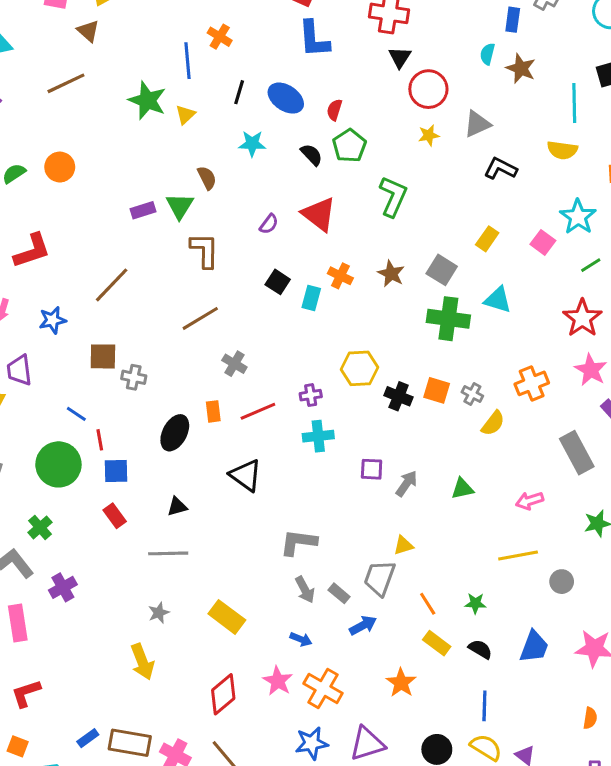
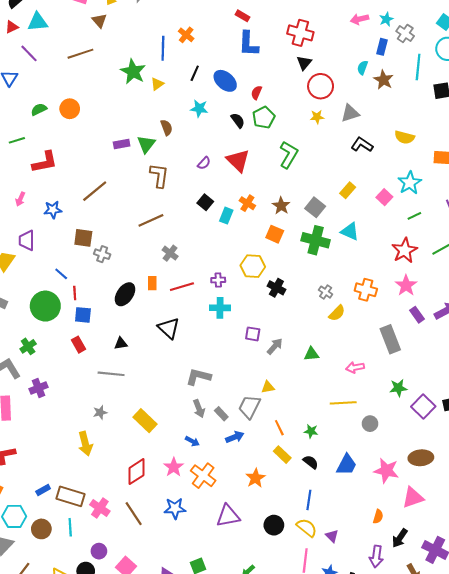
cyan line: (574, 103) -> (418, 67), moved
orange cross: (532, 383) -> (366, 290), turned 30
orange square: (437, 390) -> (275, 234), moved
blue star: (312, 743) -> (175, 508), moved

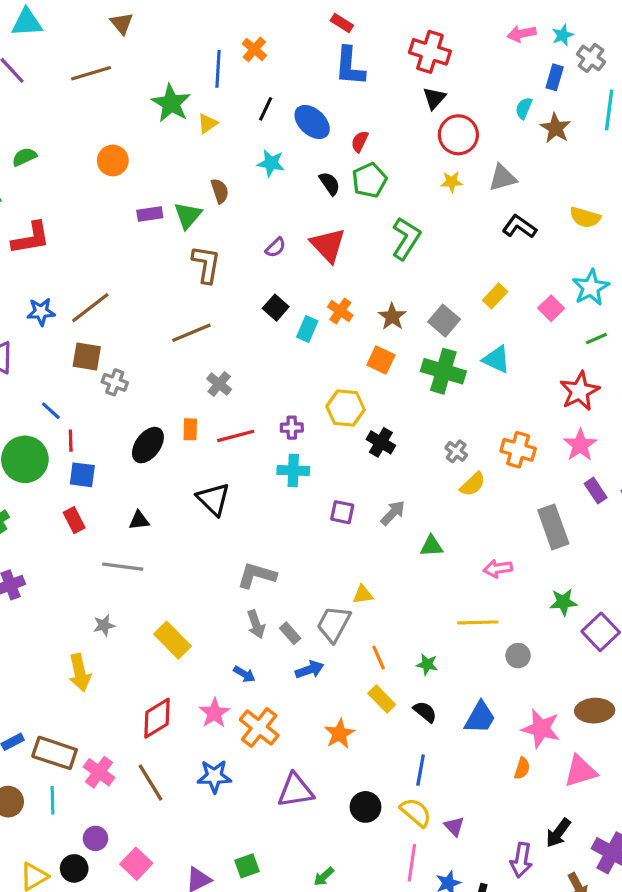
orange circle: (70, 109) -> (113, 160), moved
brown line: (95, 191) -> (90, 308), moved
gray arrow: (275, 346) -> (393, 513), moved
orange semicircle: (378, 516) -> (522, 768), moved

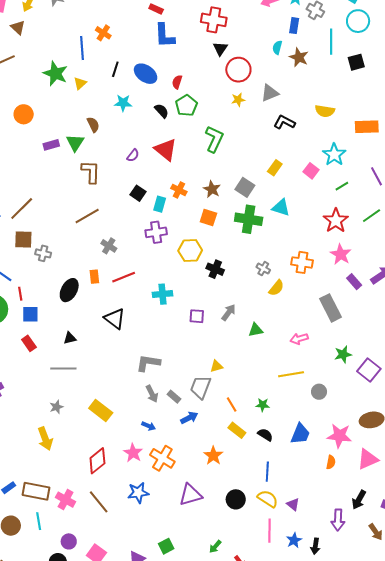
purple cross: (292, 428) -> (156, 232), moved, size x1.5

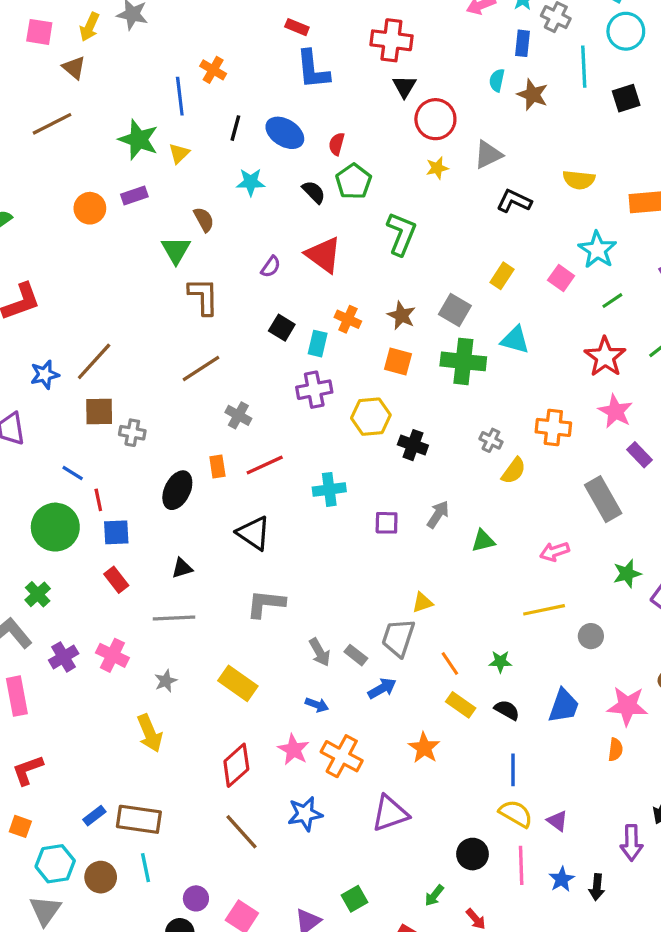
purple rectangle: (51, 145) -> (134, 196), moved
gray L-shape: (148, 363) -> (266, 604), moved
black circle: (236, 499) -> (472, 854), moved
pink cross: (65, 500) -> (112, 655), moved

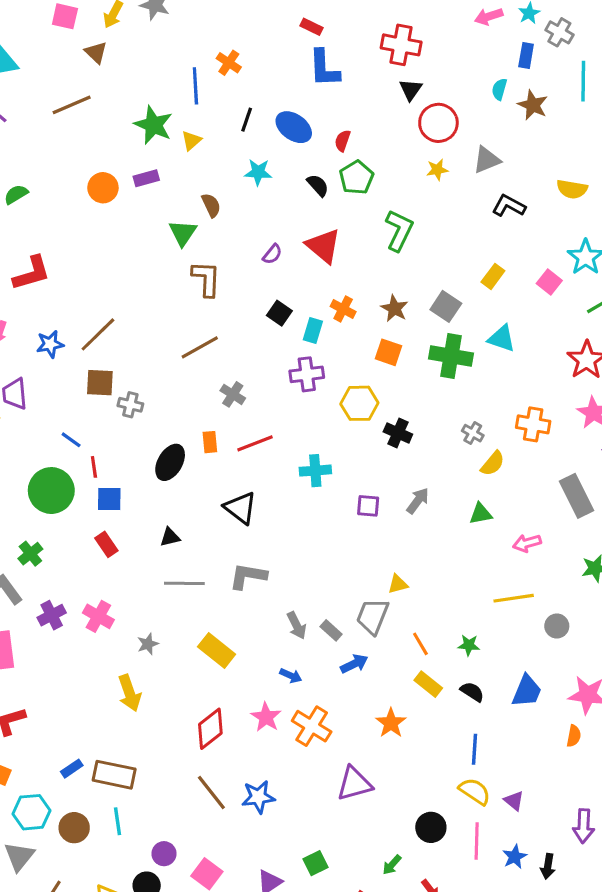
green triangle: (483, 541) -> (481, 514), moved
gray line: (174, 618) -> (184, 583), moved
blue star: (305, 814) -> (258, 797), moved

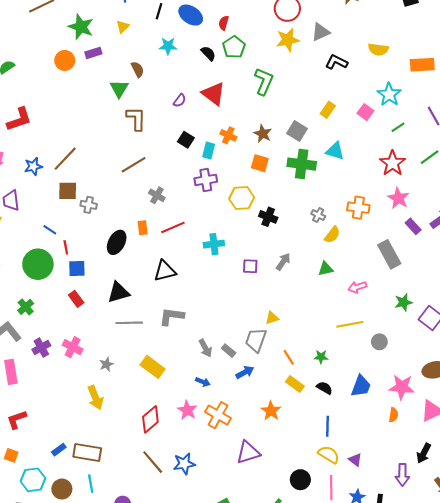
green star: (153, 125) -> (81, 27), moved
yellow star: (437, 170) -> (288, 40), size x1.6
black triangle: (240, 508) -> (165, 271), turned -50
black triangle: (170, 537) -> (118, 292), size x1.6

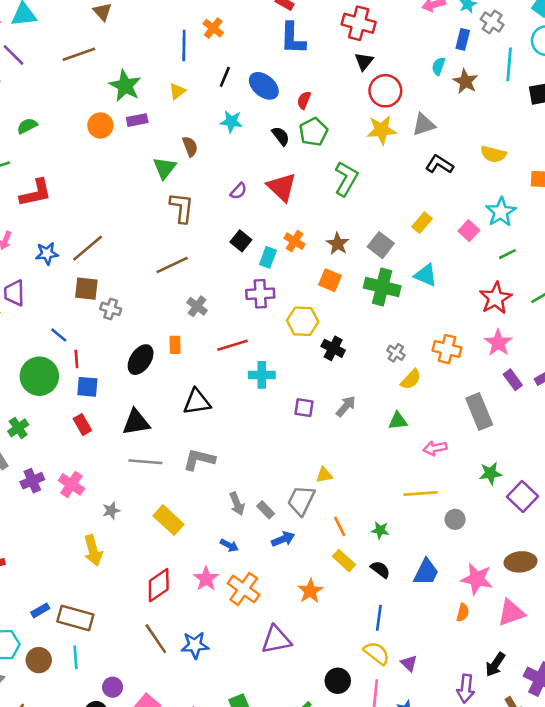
red line: (173, 227) -> (233, 345), moved

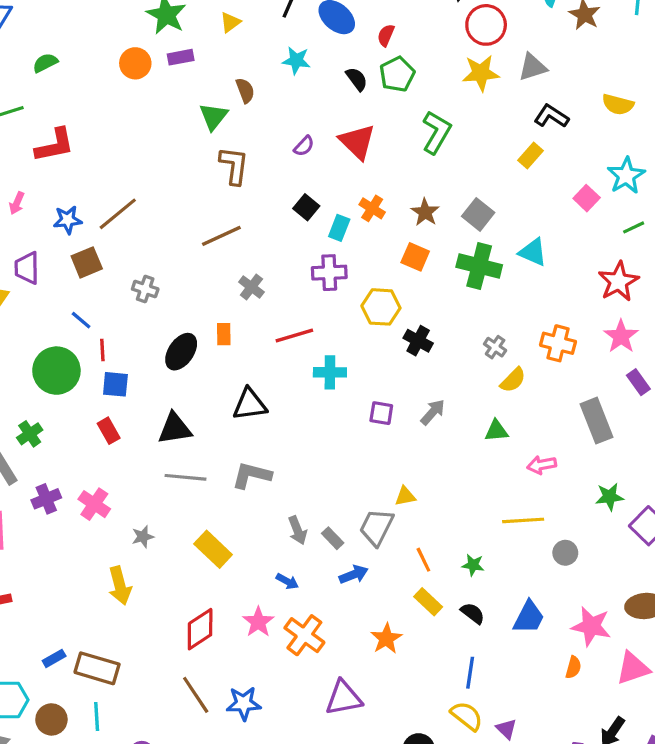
yellow rectangle: (422, 223) -> (530, 156), moved
brown square: (86, 289) -> (87, 262), moved, turned -30

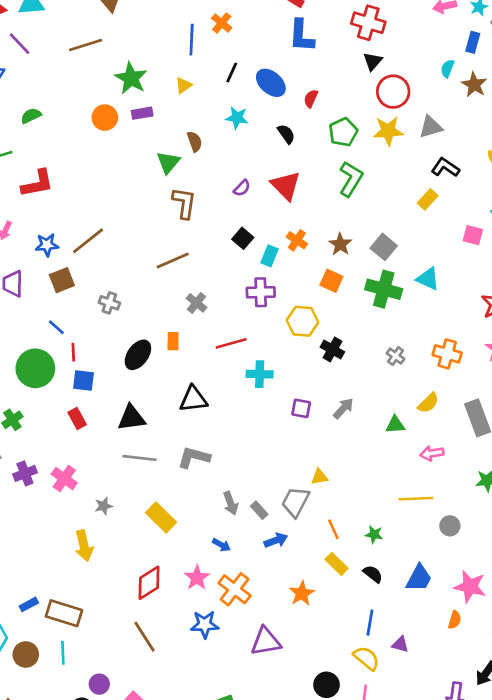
green pentagon: (397, 74) -> (343, 132), moved
pink square: (587, 198) -> (473, 235), turned -30
yellow semicircle: (513, 380) -> (428, 403), moved
blue star: (244, 703) -> (205, 624), moved
purple triangle: (506, 729) -> (400, 644), moved, turned -30

